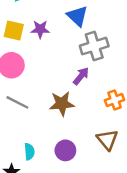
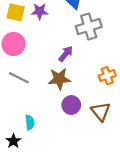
purple arrow: (81, 76) -> (66, 54), moved
purple circle: (65, 150) -> (71, 105), moved

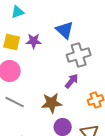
purple arrow: (66, 54) -> (72, 81), moved

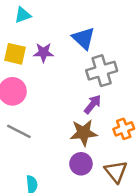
brown star: (52, 103) -> (84, 133), moved

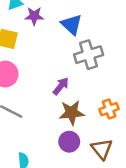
purple star: (43, 53) -> (34, 16), moved
purple arrow: (93, 104) -> (61, 86), moved

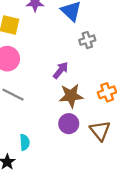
gray cross: (89, 55) -> (87, 40), size x0.6

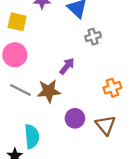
brown star: (71, 96) -> (49, 91), moved
cyan semicircle: (25, 142) -> (32, 136), size x1.5

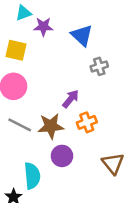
orange cross: (112, 88) -> (87, 122), moved
purple circle: (75, 118) -> (62, 156), moved

